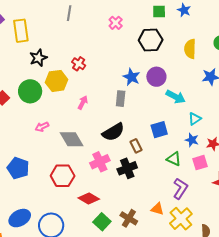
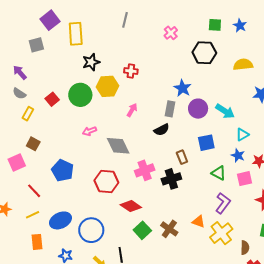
yellow semicircle: (190, 49) -> (243, 65), turned 78
red cross: (79, 64) -> (131, 71), turned -32
purple circle: (156, 77) -> (198, 109), moved
black semicircle: (113, 132) -> (162, 130), moved, size x0.7

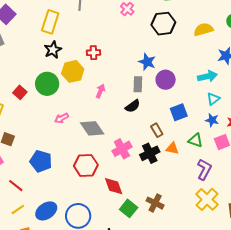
yellow rectangle: (76, 34) -> (50, 22), moved, turned 30
cyan arrow: (225, 111) -> (207, 76), moved, turned -36
red diamond: (131, 206) -> (114, 186), turned 45
orange triangle: (198, 222) -> (172, 148), moved

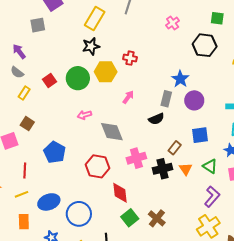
brown rectangle: (157, 130) -> (175, 148), turned 56
orange triangle: (172, 148) -> (186, 169), turned 32
red line: (16, 186) -> (25, 171), turned 42

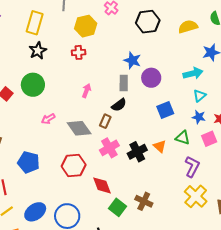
yellow hexagon: (106, 72) -> (86, 26), moved
brown rectangle: (175, 148) -> (105, 121), moved

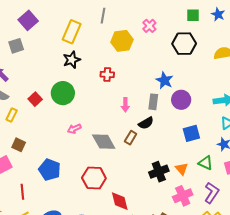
red cross: (79, 52) -> (107, 74), moved
pink arrow: (86, 91) -> (125, 105), moved, turned 152
pink cross: (109, 148) -> (183, 196), moved

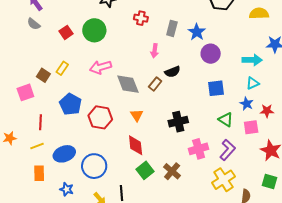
gray rectangle: (153, 102) -> (172, 28), moved
yellow rectangle: (12, 115) -> (62, 68), moved
pink arrow: (74, 129) -> (101, 67), size x1.5
orange triangle: (182, 169) -> (137, 115), moved
red hexagon: (94, 178) -> (100, 117), moved

